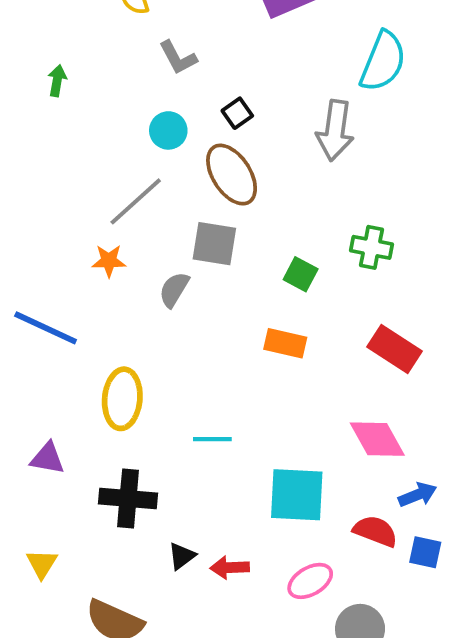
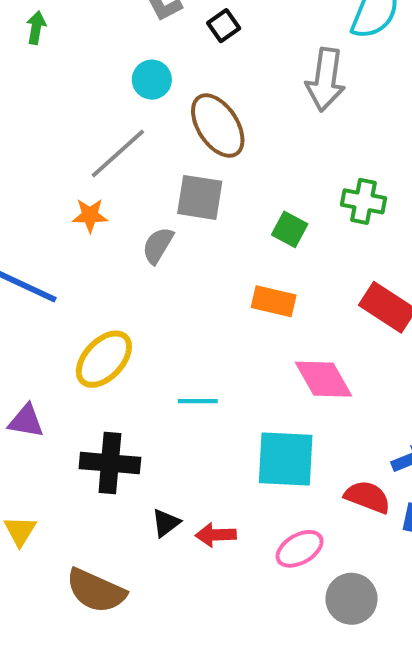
black square: (237, 113) -> (224, 26), moved
yellow ellipse: (122, 399) -> (104, 359), turned 38
pink diamond: (377, 439) -> (324, 379), moved

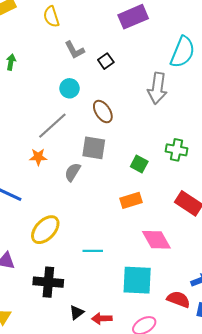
brown ellipse: (218, 126) -> (103, 112), size x0.7
orange rectangle: (274, 301) -> (131, 200), turned -30

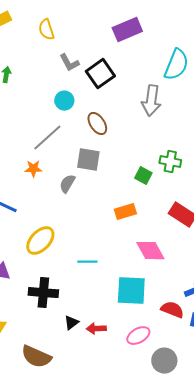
black square: (106, 61) -> (100, 74), size x1.8
green square: (139, 164) -> (143, 176), moved

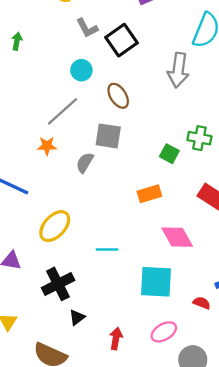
black cross: (43, 293) -> (58, 284), turned -32
red semicircle: (172, 310) -> (202, 303), size x0.7
black triangle: (71, 323) -> (77, 317), moved
red arrow: (96, 329) -> (116, 339), moved, turned 102

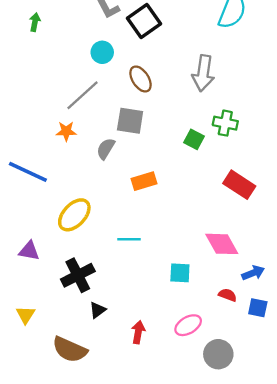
gray arrow: (178, 70) -> (203, 73), moved
orange rectangle: (149, 194) -> (144, 181), moved
pink diamond: (177, 237) -> (222, 244), moved
cyan square: (156, 282) -> (180, 273), size x0.6

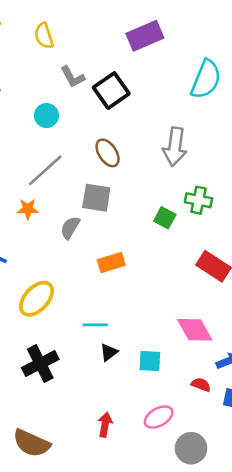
cyan circle: (102, 52) -> (46, 116), moved
black triangle: (98, 310) -> (109, 352), moved

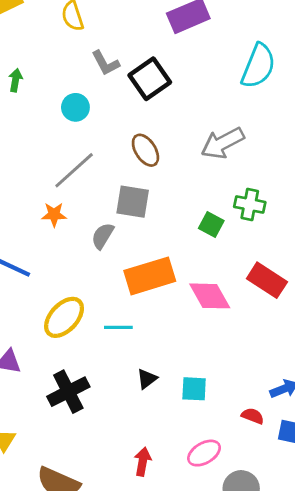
gray arrow: (175, 147) -> (223, 143), turned 54
orange rectangle: (111, 263) -> (150, 276), size x1.6
cyan line: (95, 325) -> (118, 327), moved
pink diamond: (195, 330) -> (210, 296), moved

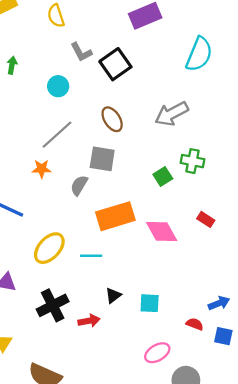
green square: (211, 224) -> (163, 177), turned 30
red rectangle: (267, 280) -> (206, 219), size x0.6
red arrow: (143, 462) -> (89, 321), moved, turned 70

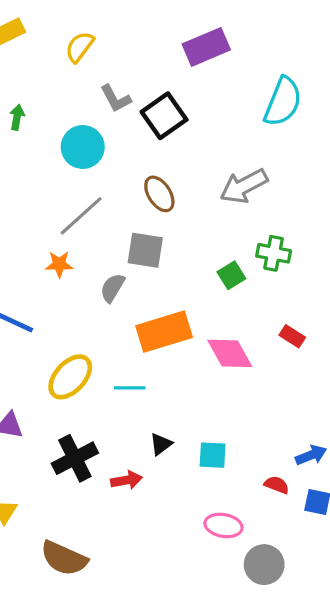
yellow semicircle: (56, 16) -> (80, 47), turned 55
cyan circle: (58, 86) -> (83, 147), size x1.4
pink ellipse: (157, 353) -> (223, 525), turned 40

